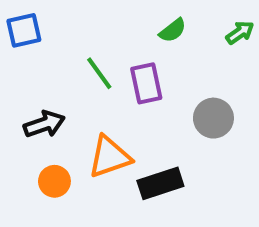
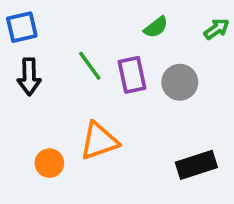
gray circle: (213, 118) -> (180, 82), moved
black arrow: (44, 124) -> (29, 77), moved, turned 108
black rectangle: (160, 183) -> (196, 165), moved

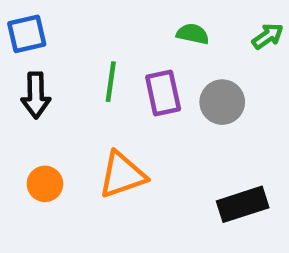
green semicircle: (156, 27) -> (193, 34), turned -130
green line: (90, 66) -> (111, 82), turned 44
orange circle: (49, 163) -> (45, 184), moved

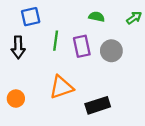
blue square: (27, 34) -> (31, 17), moved
orange circle: (45, 184) -> (16, 99), moved
black rectangle: (243, 204) -> (98, 105), moved

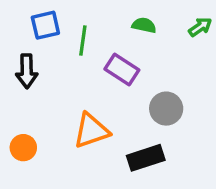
green line: (56, 41) -> (83, 41), moved
purple rectangle: (82, 46) -> (122, 69), turned -45
gray circle: (111, 51) -> (166, 109), moved

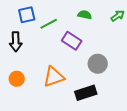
green line: (83, 41) -> (49, 24), turned 54
orange circle: (23, 148) -> (17, 79), moved

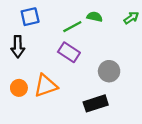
green line: (49, 24) -> (72, 27), moved
purple rectangle: (72, 41) -> (69, 52), moved
orange triangle: (54, 77) -> (46, 86), moved

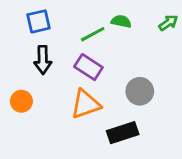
black arrow: (18, 47) -> (43, 60), moved
orange triangle: (46, 86) -> (86, 104), moved
orange circle: (19, 88) -> (21, 101), moved

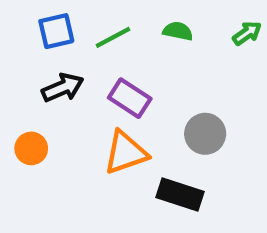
green line: (93, 34) -> (113, 37), moved
black arrow: (43, 60) -> (63, 88), turned -112
black rectangle: (123, 133) -> (180, 195), turned 36

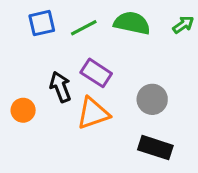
green semicircle: (178, 31) -> (132, 23), size x1.6
black arrow: (63, 88) -> (60, 87), moved, turned -88
black rectangle: (180, 195) -> (155, 148), moved

